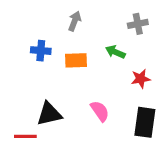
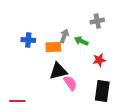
gray arrow: (75, 21) -> (64, 36), moved
black triangle: (49, 114) -> (58, 71), moved

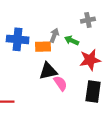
blue cross: (28, 40) -> (18, 39), size x1.5
red star: (99, 60) -> (90, 60), size x1.5

